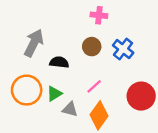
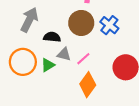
brown circle: (92, 47) -> (81, 23), size x1.5
gray triangle: (70, 109) -> (64, 54), moved

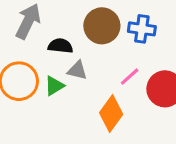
blue cross: (109, 25) -> (142, 29), turned -30
pink line: (83, 59) -> (130, 77), moved

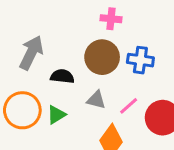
gray triangle: (77, 70) -> (96, 100), moved

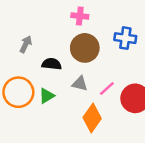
pink cross: (111, 19) -> (80, 16), moved
gray arrow: (31, 53) -> (26, 44), size x0.6
blue cross: (140, 60) -> (125, 38), moved

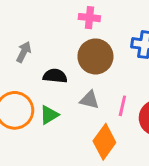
pink line: (107, 89) -> (122, 106), turned -35

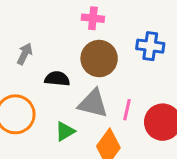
gray triangle: (89, 100) -> (93, 103), size x1.5
green triangle: (49, 115) -> (65, 131), moved

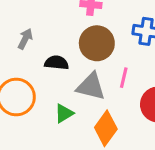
pink line: (127, 110) -> (124, 78), moved

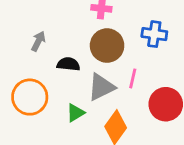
gray triangle: (91, 87) -> (101, 87), turned -40

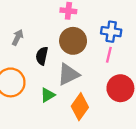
black semicircle: (68, 64) -> (42, 56), turned -84
pink line: (133, 78) -> (109, 55), moved

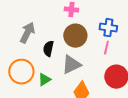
gray arrow: (18, 37) -> (27, 33), size x1.5
green triangle: (48, 95) -> (44, 80), moved

